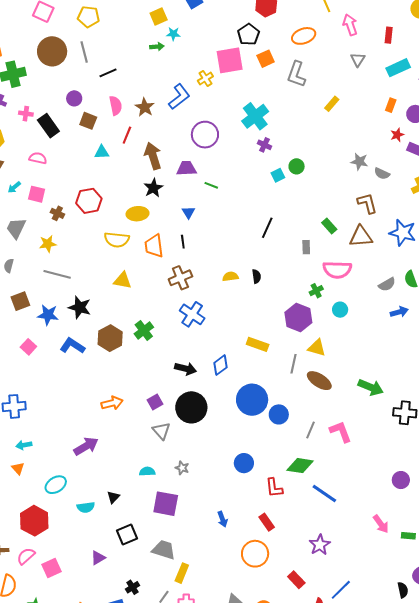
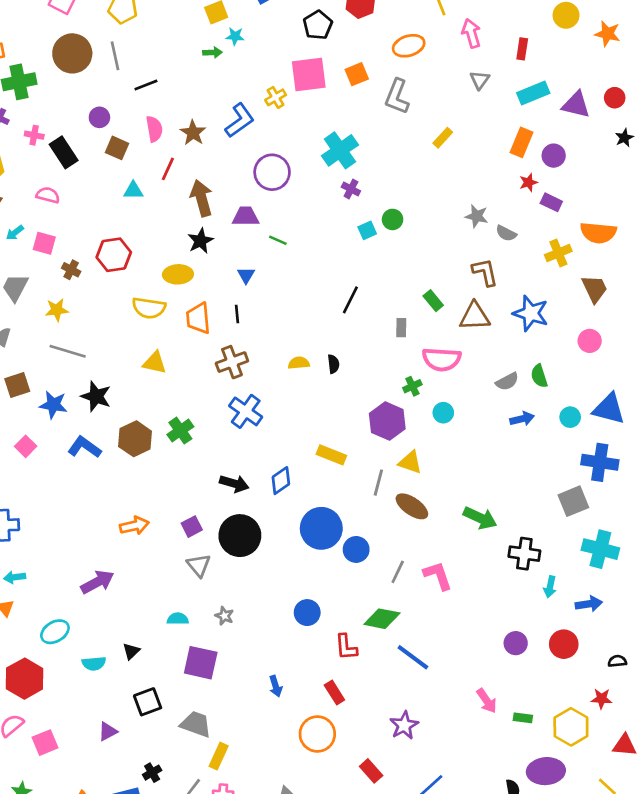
black pentagon: (248, 34) -> (318, 25), moved
orange rectangle: (391, 105) -> (522, 142), size x1.5

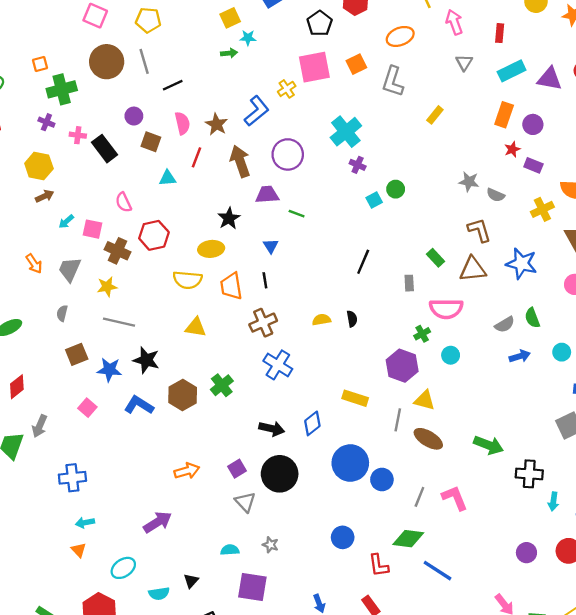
pink semicircle: (48, 195) -> (123, 202), moved, turned -126
brown arrow: (201, 198) -> (240, 161), moved
brown cross: (71, 270) -> (118, 251), size x1.5

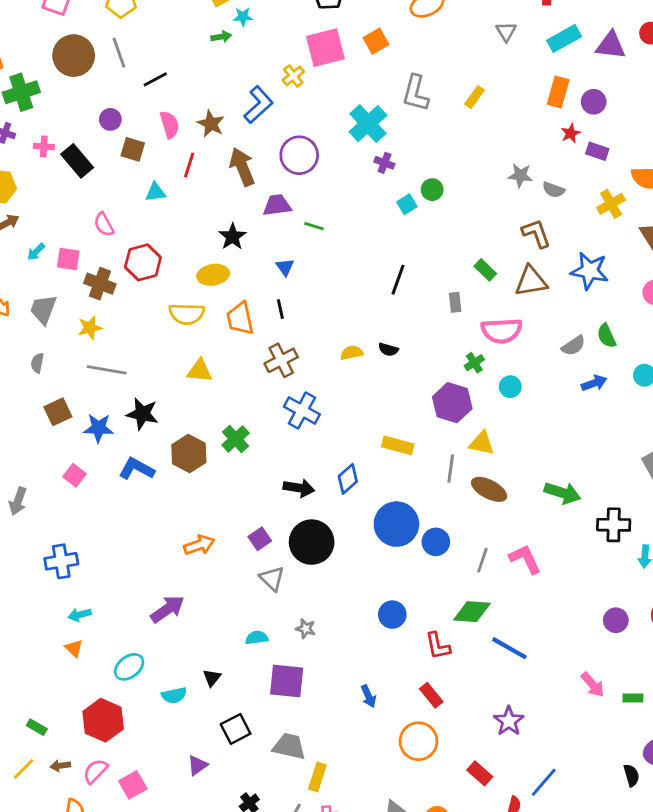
gray L-shape: (393, 82) -> (415, 93), moved
black semicircle: (352, 319) -> (388, 349), turned 119

